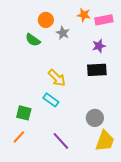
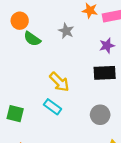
orange circle: (46, 20) -> (20, 21), moved
green square: (24, 113) -> (15, 114), moved
gray circle: (95, 118) -> (100, 115), moved

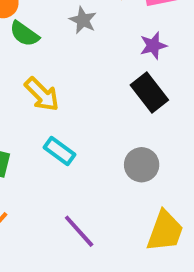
black rectangle: (105, 73) -> (149, 92), turned 55
yellow arrow: (59, 82) -> (42, 94), moved

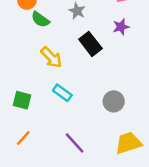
black rectangle: (149, 92) -> (90, 44), moved
yellow trapezoid: (165, 231) -> (128, 143), turned -128

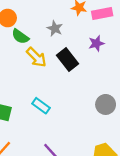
yellow arrow: (51, 57) -> (36, 57), moved
gray circle: (114, 101) -> (106, 104), moved

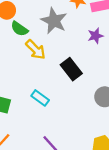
gray star: (55, 28) -> (54, 21), size x1.6
black rectangle: (68, 60) -> (71, 69), moved

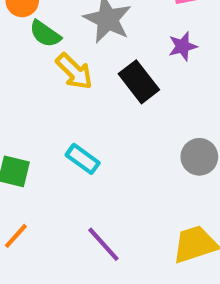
black rectangle: (71, 69) -> (139, 82), moved

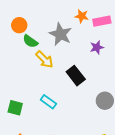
black rectangle: (139, 82) -> (76, 76), moved

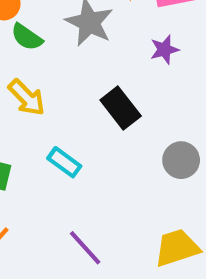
yellow arrow: (44, 59) -> (27, 98), moved

